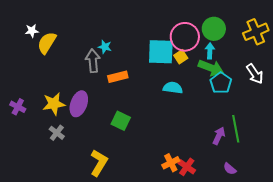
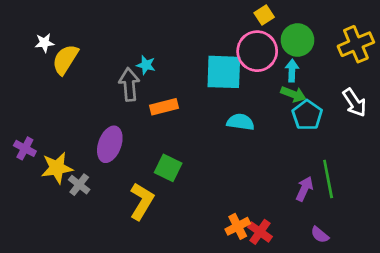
yellow square: (181, 57) -> (264, 15), moved
green arrow: (211, 68) -> (293, 94), size x0.7
yellow star: (54, 104) -> (57, 168), moved
yellow L-shape: (99, 163) -> (142, 201), moved

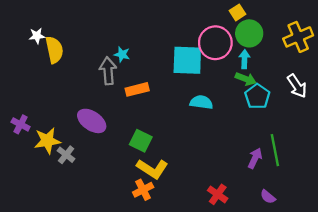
yellow square: (264, 15) -> (238, 12), moved
yellow semicircle: (65, 59) -> (54, 50), turned 136
purple ellipse: (110, 144) -> (92, 121), turned -76
yellow L-shape: (142, 201) -> (152, 169), moved, turned 92
orange cross: (238, 226) -> (143, 190), moved

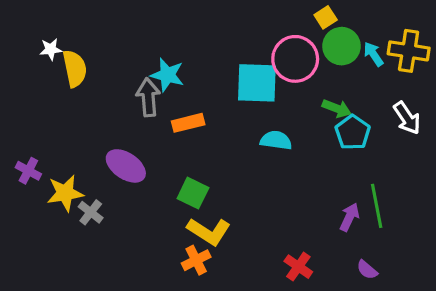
yellow cross: (298, 37) -> (409, 51), turned 32
cyan star: (122, 54) -> (167, 75), size x1.5
cyan arrow: (245, 59) -> (373, 54), moved, turned -36

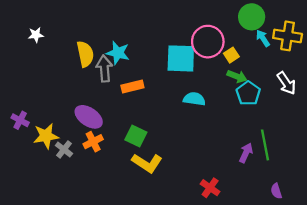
yellow square: (326, 17) -> (231, 55), moved
green circle: (341, 46) -> (252, 17), moved
yellow semicircle: (75, 68) -> (85, 54), moved
orange cross: (196, 260) -> (93, 142), moved
purple semicircle: (367, 270) -> (276, 191), moved, turned 32

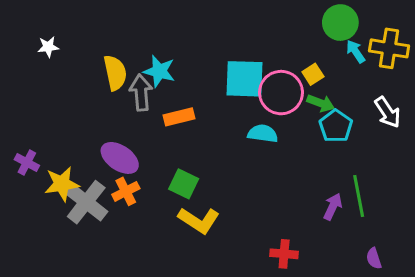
pink circle: (208, 42) -> (281, 93), moved
gray cross: (64, 149) -> (86, 202), size x1.8
red cross: (210, 188) -> (284, 254), turned -30

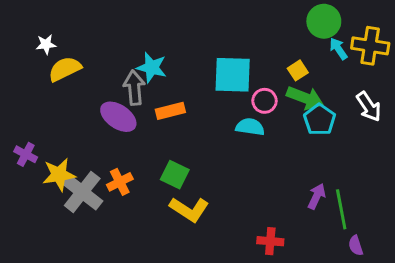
yellow semicircle: (115, 73) -> (65, 69), moved, turned -104
pink circle: (281, 93) -> (265, 101), moved, size x0.6
green arrow: (321, 103) -> (305, 98), size x1.4
purple ellipse: (120, 158) -> (118, 117), moved
green line: (359, 196) -> (341, 209), moved

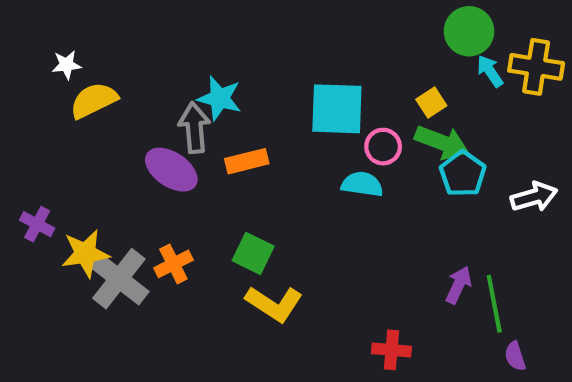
white arrow: (369, 107) -> (534, 197), moved, turned -72

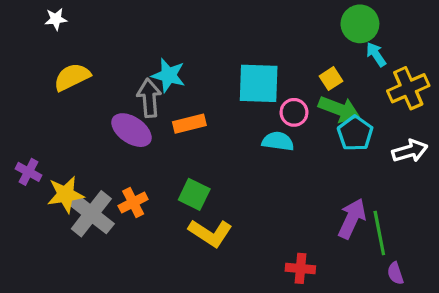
white star: (67, 65) -> (56, 19), moved
yellow cross: (536, 67) -> (408, 88), moved, turned -33
purple arrow: (459, 285) -> (352, 219), size x1.4

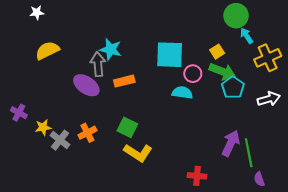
yellow star: (66, 194) -> (43, 127), size x0.7
gray cross: (91, 214) -> (60, 140), size x0.7

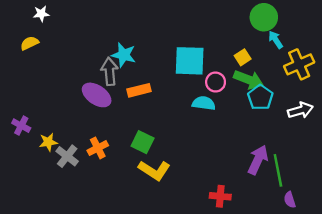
yellow semicircle: (47, 50) -> (29, 43), moved, size x0.7

